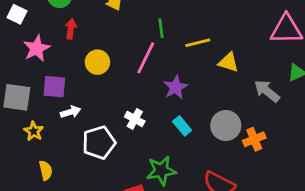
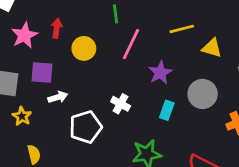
green line: (161, 28) -> (116, 14), moved
red arrow: (71, 29) -> (57, 28), moved
cyan rectangle: (182, 126) -> (167, 110), turned 60
gray circle: (226, 126) -> (203, 94), moved

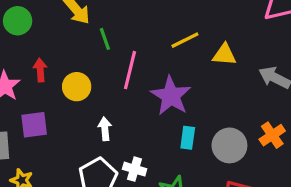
purple star: (160, 73) -> (171, 96), size x1.4
gray circle: (203, 94) -> (229, 145), moved
white arrow: (58, 97) -> (105, 129), moved, turned -66
white cross: (121, 104) -> (135, 169), moved

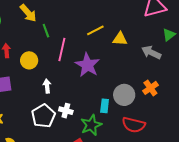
cyan rectangle: (188, 138) -> (105, 106), moved

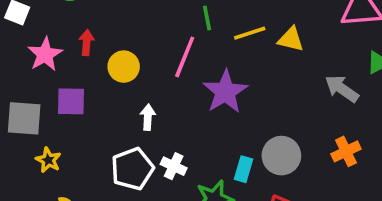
green line: (46, 31) -> (207, 18), moved
yellow triangle: (120, 39) -> (291, 39), moved
orange cross: (150, 88) -> (346, 151), moved

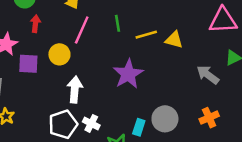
red arrow: (86, 43) -> (35, 24), moved
pink line: (185, 57) -> (82, 30), moved
purple square: (71, 101) -> (28, 64), moved
white arrow: (148, 117) -> (75, 89), size x1.5

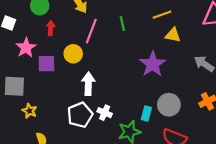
yellow line: (146, 35) -> (162, 15), moved
purple star: (128, 74) -> (153, 64), moved

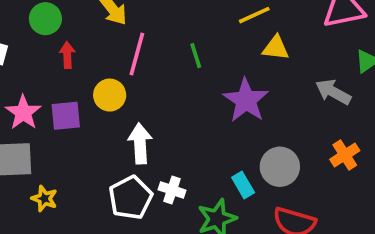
green line: (122, 23) -> (196, 56), moved
pink star: (26, 48) -> (23, 113), moved
cyan rectangle: (146, 113) -> (243, 185), turned -40

